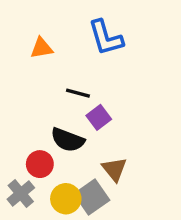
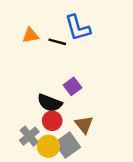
black line: (78, 93) -> (57, 42), moved
red circle: (40, 164) -> (52, 121), moved
gray cross: (21, 194) -> (29, 136), moved

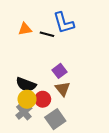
black semicircle: (50, 103) -> (26, 85), moved
brown triangle: (84, 125) -> (63, 89), moved
yellow circle: (48, 146) -> (27, 99), moved

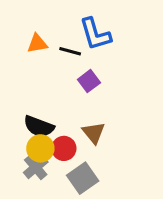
purple square: (59, 71) -> (89, 81), moved

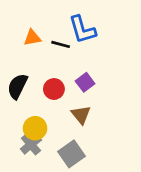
purple square: (89, 81) -> (85, 82), moved
black semicircle: (39, 126) -> (17, 86), moved, turned 95
red circle: (64, 148) -> (54, 89), moved

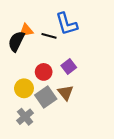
black semicircle: (17, 86) -> (16, 41), moved
yellow circle: (35, 128) -> (24, 88), moved
gray square: (72, 154) -> (46, 97), moved

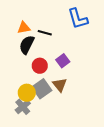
blue L-shape: (67, 24) -> (78, 19), moved
black semicircle: (16, 41) -> (27, 45), moved
yellow circle: (24, 88) -> (27, 93), moved

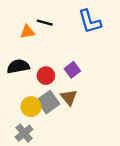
black line: (45, 33) -> (45, 23), moved
black semicircle: (27, 45) -> (18, 66), moved, turned 54
gray cross: (23, 107) -> (24, 133), moved

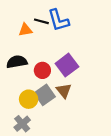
blue L-shape: (90, 21) -> (58, 20), moved
purple square: (72, 70) -> (67, 65), size x1.5

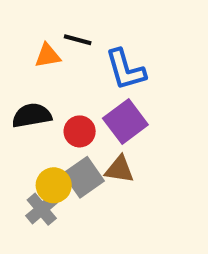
blue L-shape: (58, 20) -> (125, 70), moved
brown triangle: (64, 91) -> (119, 169), turned -42
gray cross: (22, 124) -> (42, 209), moved

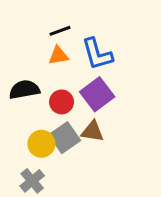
black line: (78, 40) -> (60, 31), turned -35
orange triangle: (48, 56) -> (58, 56), moved
gray cross: (42, 209) -> (32, 181), moved

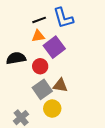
blue L-shape: (97, 54) -> (63, 18), moved
purple square: (97, 94) -> (54, 47), moved
yellow circle: (41, 144) -> (52, 109), moved

